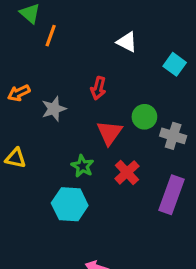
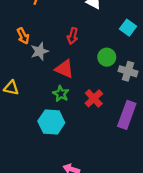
cyan square: (175, 64) -> (128, 28), moved
orange arrow: (19, 93) -> (23, 36), moved, turned -91
red triangle: (109, 133) -> (64, 69), moved, turned -42

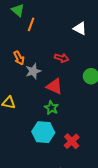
red arrow: (73, 36) -> (62, 58), turned -88
red cross: (94, 98) -> (72, 141), moved

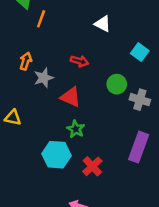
orange arrow: (19, 58) -> (26, 61), turned -136
green star: (51, 108) -> (76, 129), moved

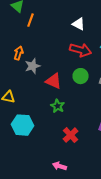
red arrow: (80, 61) -> (81, 50), moved, size x1.5
green circle: (117, 84) -> (81, 76), moved
cyan hexagon: (56, 155) -> (23, 125), moved

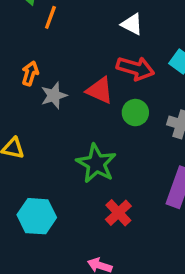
red triangle: (54, 81) -> (100, 90), moved
green star: (58, 106) -> (96, 163), size x1.6
cyan hexagon: (23, 125) -> (37, 216), moved

